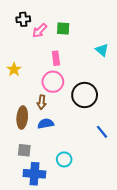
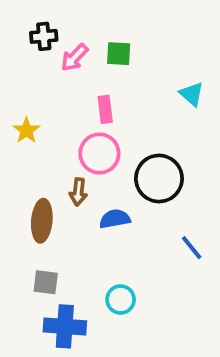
blue semicircle: (46, 124) -> (115, 219), moved

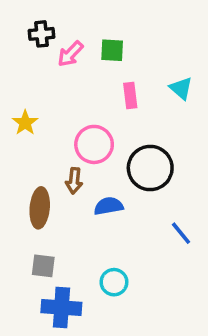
pink rectangle: (105, 109) -> (130, 96), moved

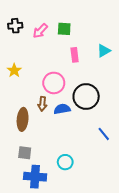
black cross: (41, 34) -> (15, 26), moved
cyan triangle: (181, 88) -> (104, 51), turned 48
blue semicircle: (109, 206) -> (62, 109), moved

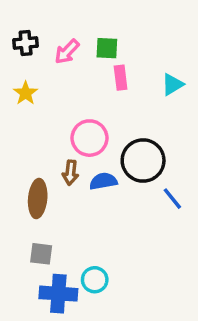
pink rectangle: (75, 55) -> (121, 78), moved
yellow star: (14, 70) -> (26, 93), moved
blue line: (104, 134) -> (172, 199), moved
cyan circle: (65, 162) -> (95, 280), moved

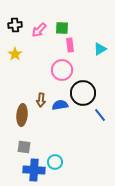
pink circle: (89, 138) -> (62, 70), moved

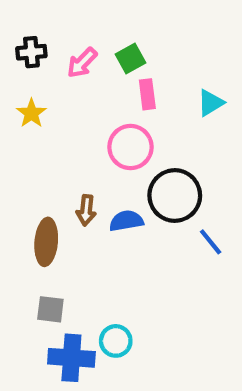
green square: (62, 28) -> (130, 58), turned -32

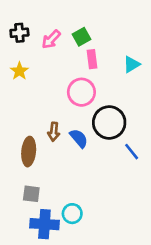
blue semicircle: (126, 221) -> (79, 138), turned 60

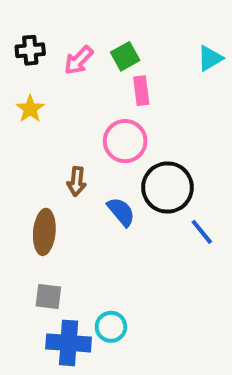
cyan triangle: (132, 64) -> (210, 58), moved
brown arrow: (54, 132) -> (77, 181), moved

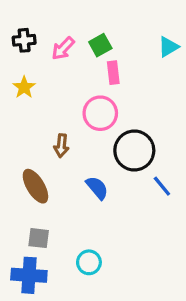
blue semicircle: (121, 212) -> (97, 188), moved
brown ellipse: (44, 232) -> (35, 186), turned -36
blue cross: (69, 343) -> (29, 275), moved

